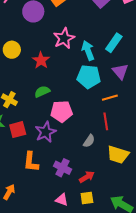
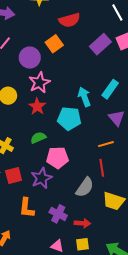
pink star: (64, 38) -> (39, 83), moved
cyan pentagon: (89, 77) -> (69, 119), moved
gray semicircle: (89, 141) -> (85, 187), size x1.5
red arrow: (87, 177) -> (82, 223), turned 35

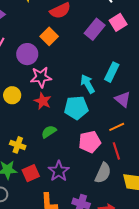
pink star: (39, 83) -> (41, 77), turned 30
pink pentagon: (57, 158) -> (90, 142), moved

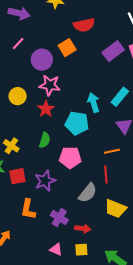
green semicircle: (49, 132) -> (45, 140), turned 126
pink pentagon: (90, 142) -> (70, 158), moved

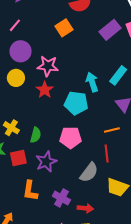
purple circle: (42, 60) -> (21, 51), moved
green semicircle: (45, 140) -> (36, 135), moved

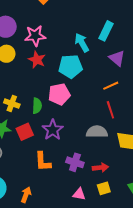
pink pentagon: (71, 138) -> (59, 94), moved
gray semicircle: (89, 172) -> (97, 132), turned -115

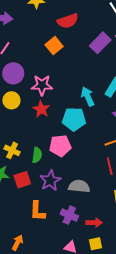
gray semicircle: (97, 132) -> (79, 186), moved

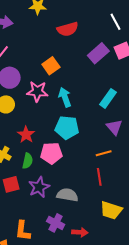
orange square: (54, 46) -> (51, 66), moved
cyan arrow: (88, 96) -> (65, 97), moved
red star: (41, 109) -> (26, 135), moved
orange L-shape: (37, 211) -> (23, 231), moved

